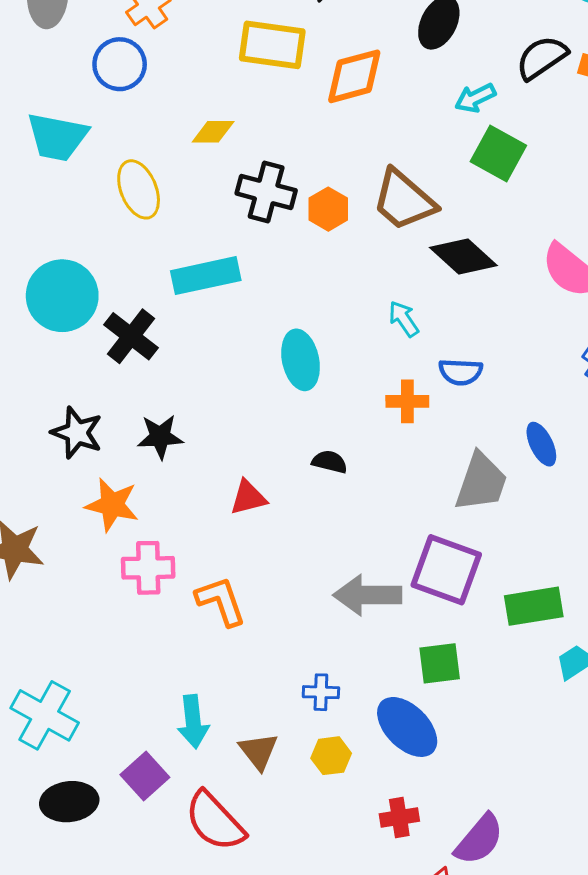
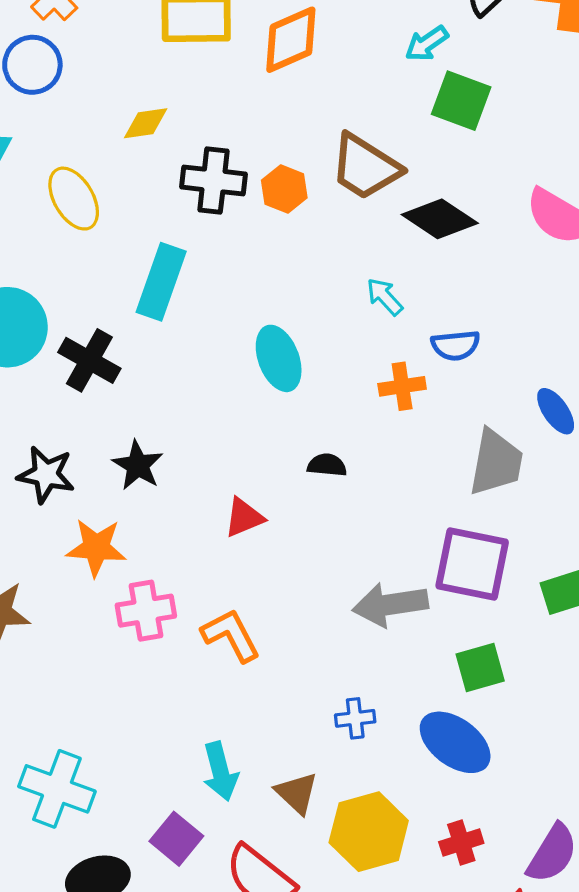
cyan rectangle: (206, 276) -> (161, 282), turned -50
black star: (160, 437) -> (138, 465), turned -30
yellow hexagon: (331, 756) -> (369, 832), moved, size x1.8

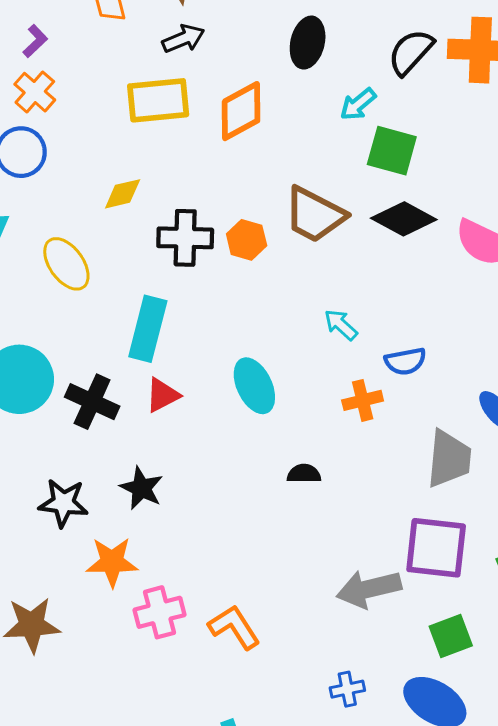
black diamond: (440, 219) -> (404, 219), moved
red triangle: (244, 517) -> (163, 395), moved

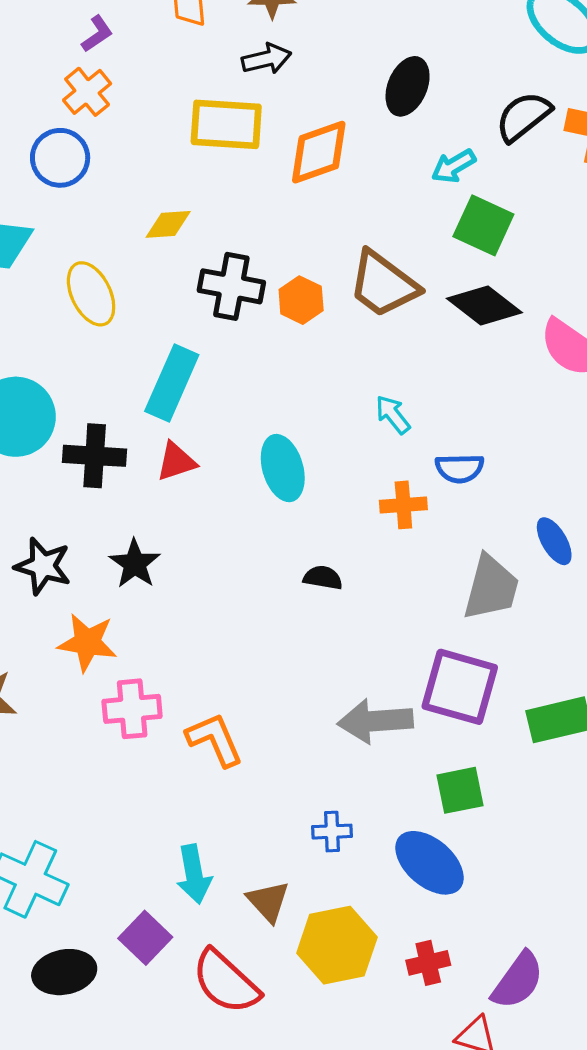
black cross: (92, 402) -> (95, 456), turned -30

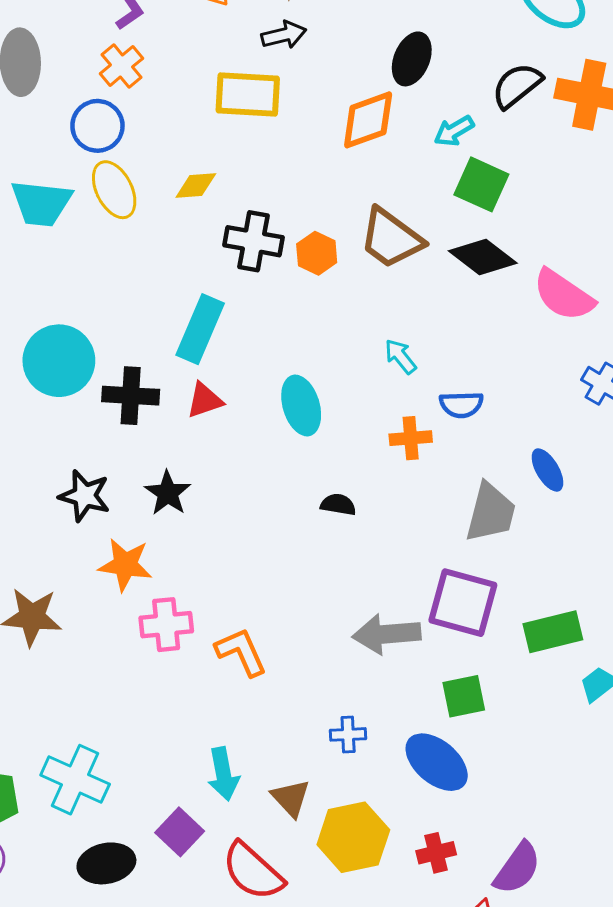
orange diamond: (319, 152) -> (368, 120), moved
yellow ellipse: (91, 294) -> (114, 190), moved

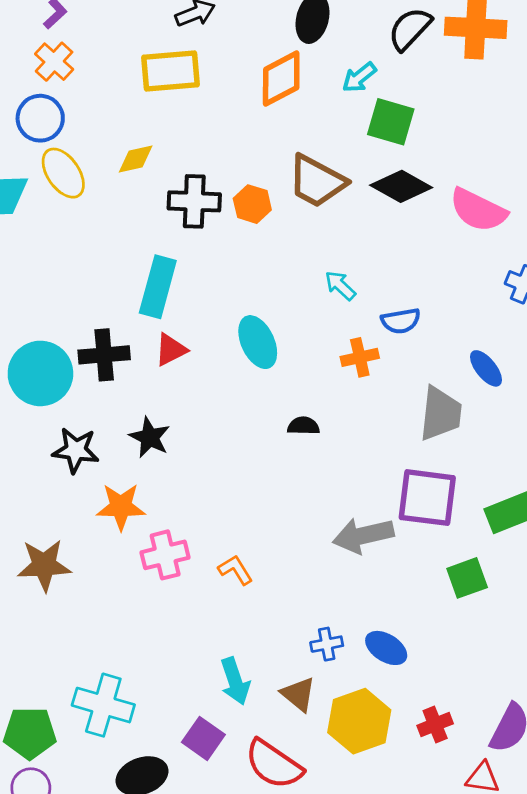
cyan circle: (59, 361) -> (40, 373), moved
orange L-shape: (241, 652) -> (235, 570), size x0.7
green square: (464, 696) -> (467, 578), moved
blue cross: (348, 734) -> (327, 644), moved
blue ellipse: (437, 762) -> (386, 648), moved, size x0.7

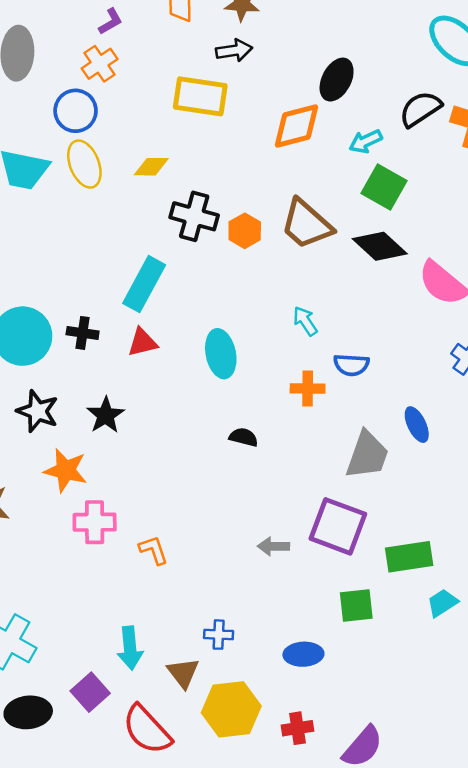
black cross: (104, 355) -> (83, 333), size x0.7
gray arrow: (363, 535) -> (273, 546), size x0.6
blue ellipse: (386, 648) -> (303, 654), moved, turned -48

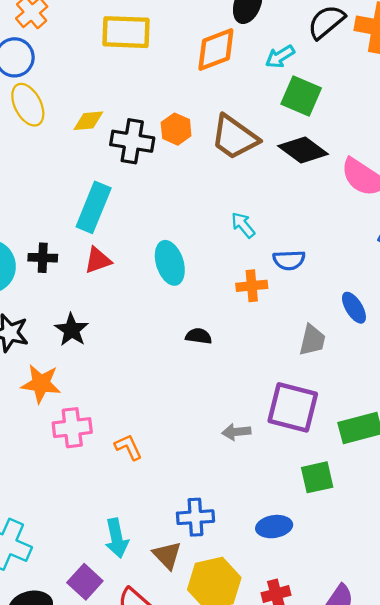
yellow diamond: (151, 167) -> (88, 121), moved
orange hexagon: (245, 231) -> (176, 129), moved
gray trapezoid: (367, 455) -> (312, 340), size x0.7
blue cross: (219, 635) -> (195, 517), size x1.4

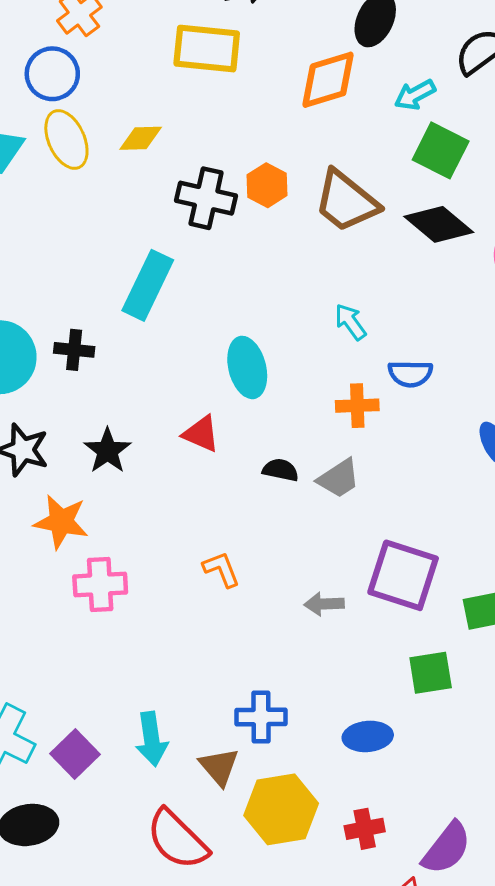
yellow diamond: (88, 121) -> (141, 138), moved
red triangle: (98, 260) -> (201, 434), moved, turned 40
gray trapezoid: (312, 340) -> (339, 478), moved, turned 40
orange L-shape: (128, 447) -> (221, 569), moved
purple square: (85, 582) -> (75, 754), moved

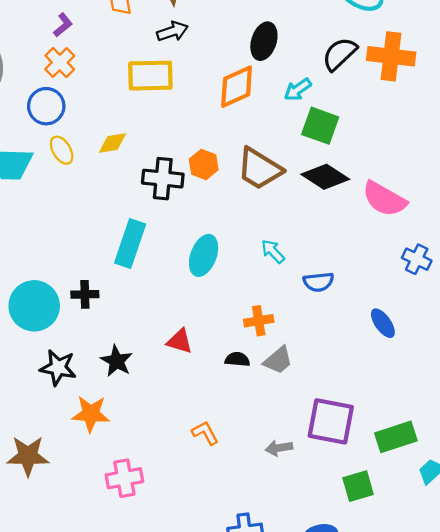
yellow ellipse: (66, 140) -> (62, 150), size x0.7
cyan ellipse: (247, 367) -> (204, 255), moved, turned 42
orange cross: (357, 406) -> (259, 321), moved
pink cross: (100, 584) -> (124, 478), moved

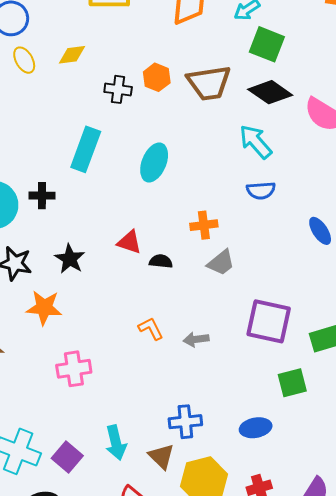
brown trapezoid: (260, 169) -> (209, 83), turned -42
black cross: (163, 179) -> (118, 89), size x0.7
cyan arrow: (273, 251) -> (256, 142), moved, size x1.5
black semicircle: (237, 359) -> (161, 261), moved
gray arrow: (279, 448) -> (196, 339), moved

